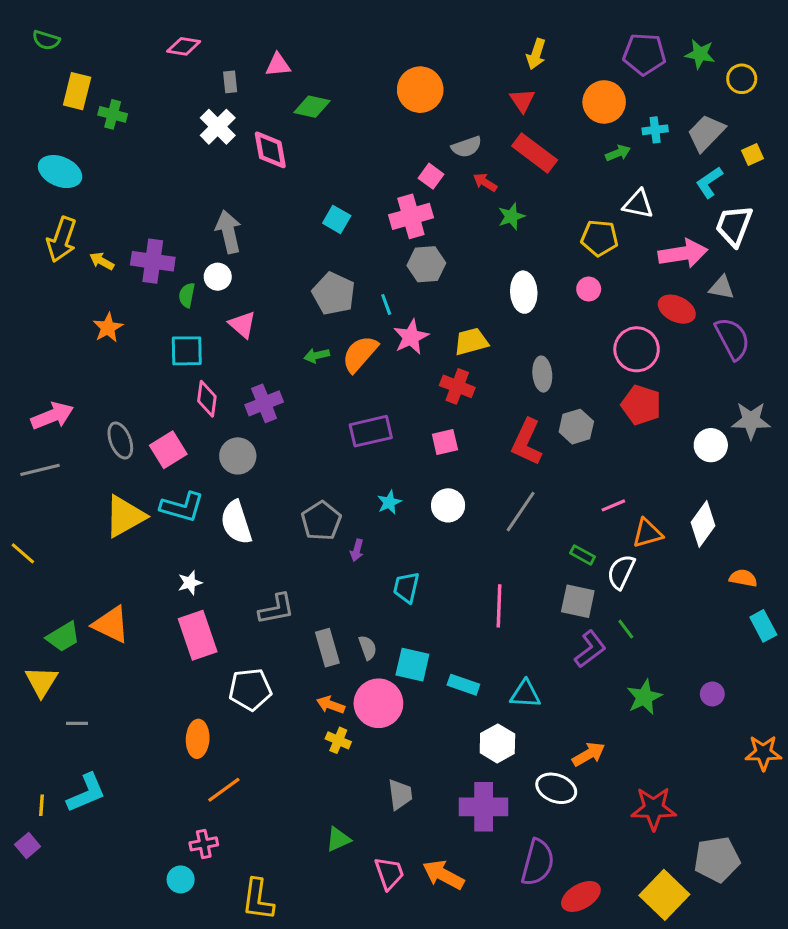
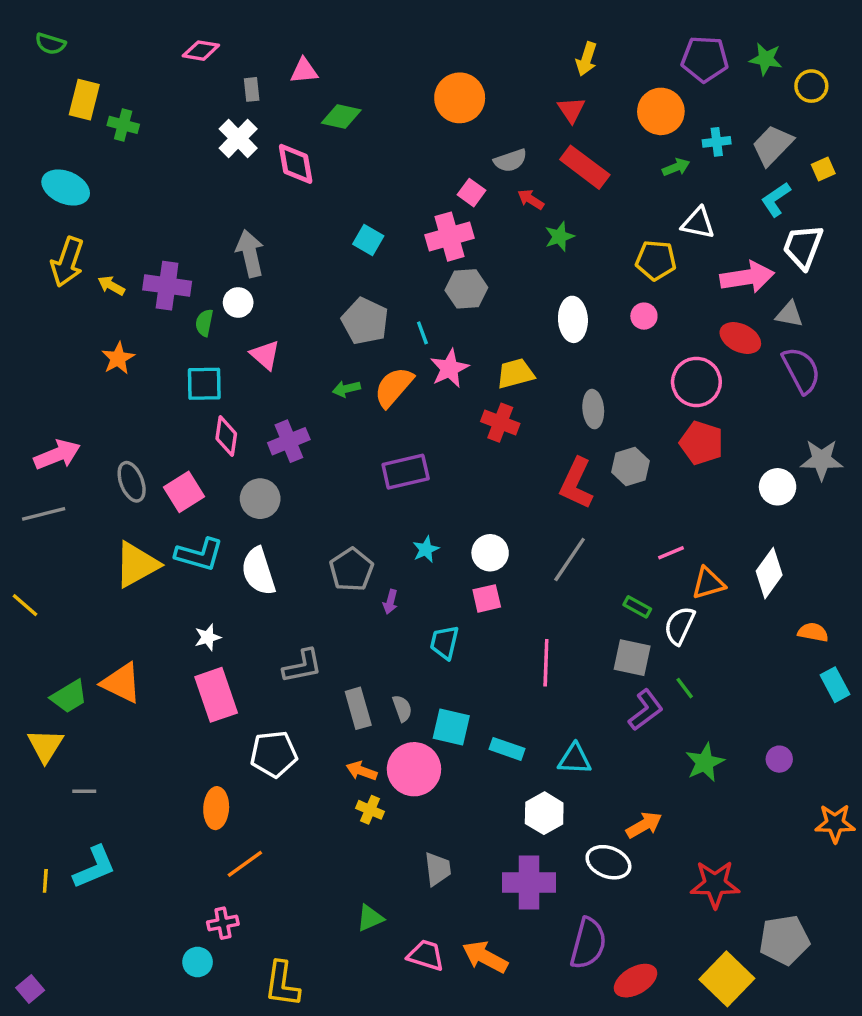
pink square: (445, 442) -> (487, 598), moved
purple square: (28, 845) -> (30, 989), moved
pink trapezoid: (389, 873) -> (426, 955), turned -54

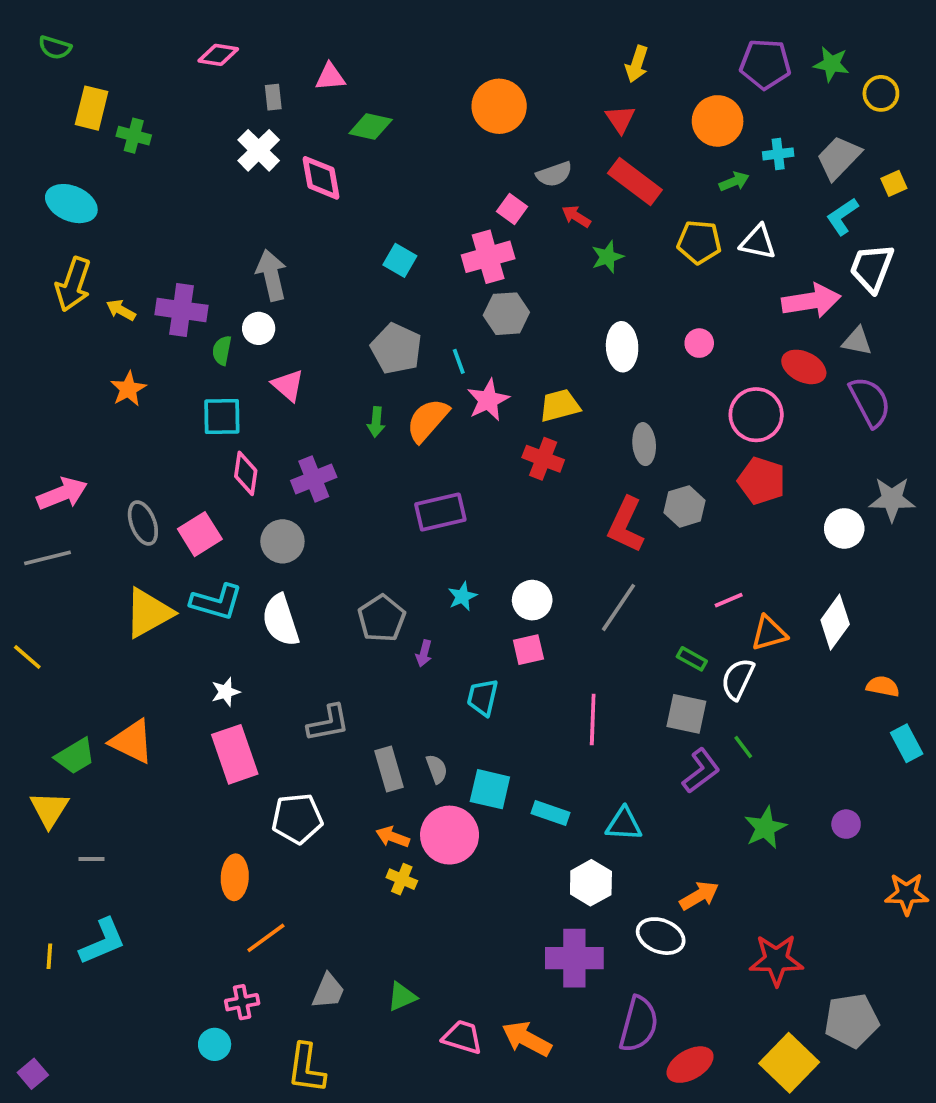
yellow pentagon: (656, 260) -> (699, 242), moved
green arrow: (346, 389) -> (376, 422), turned -72
gray trapezoid: (438, 869) -> (328, 991), moved, turned 30

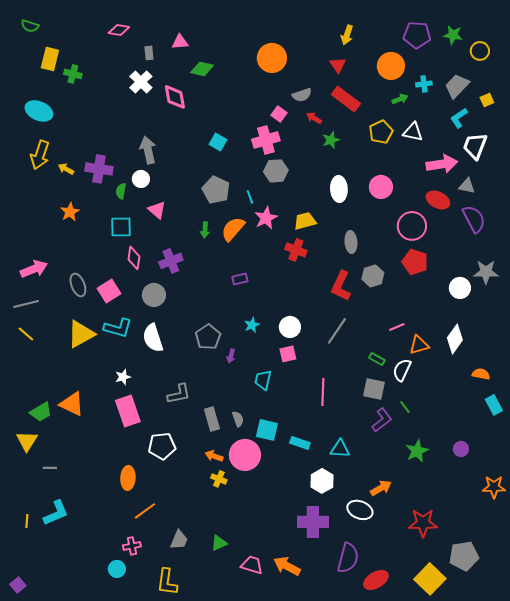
yellow pentagon: (699, 242) -> (381, 132), turned -30
pink circle: (699, 343) -> (381, 187), size x1.5
purple rectangle: (440, 512) -> (240, 279), size x0.6
yellow line: (27, 657) -> (26, 334), moved

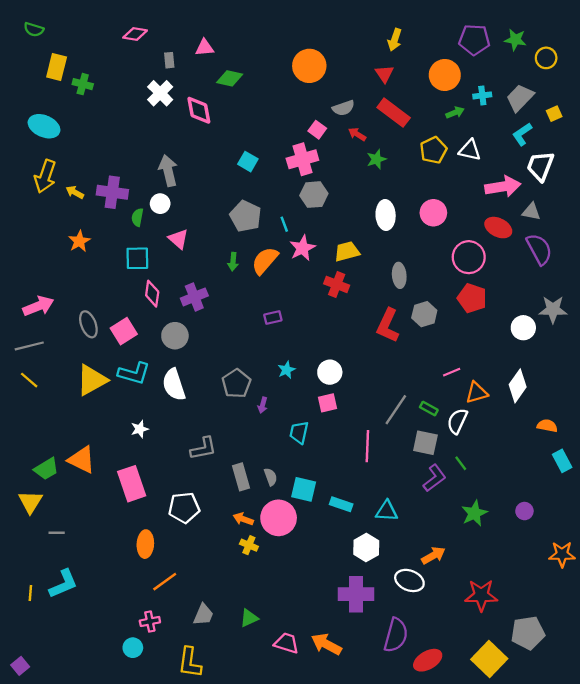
gray line: (337, 331) -> (396, 410), moved
pink rectangle: (128, 411) -> (132, 484), moved

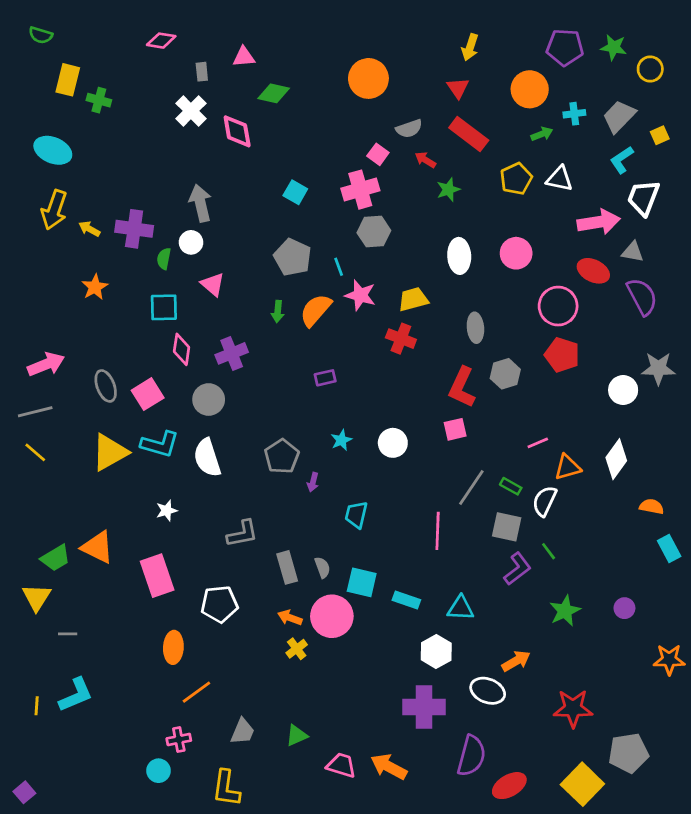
pink star: (302, 248) -> (360, 295), turned -30
pink square: (328, 403) -> (455, 429), moved
yellow cross: (249, 545) -> (297, 649), turned 30

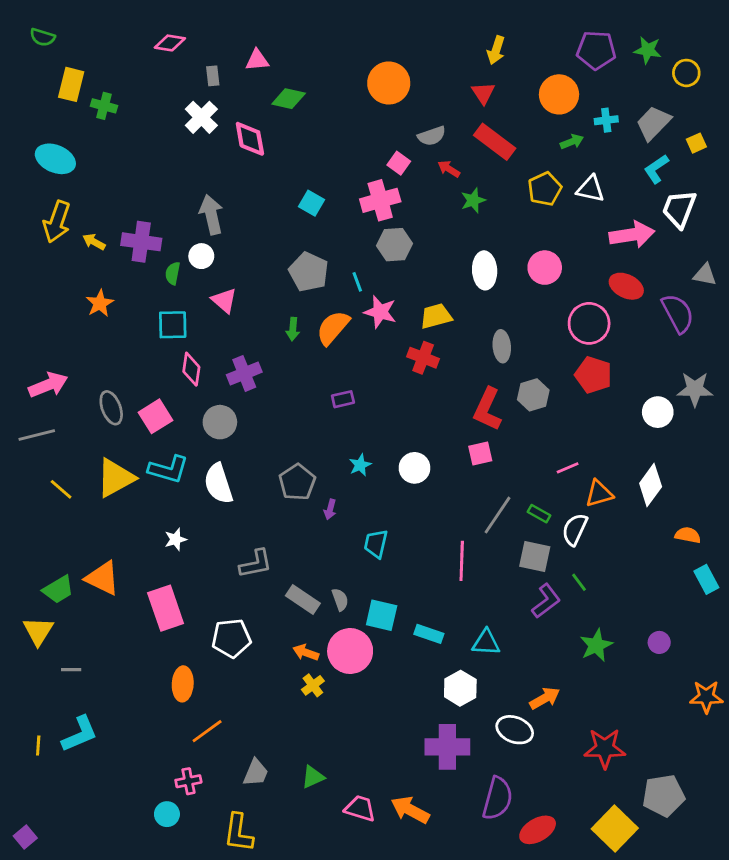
gray triangle: (633, 252) -> (705, 275), moved
yellow line: (35, 452) -> (61, 489), moved
gray rectangle: (287, 567) -> (303, 600), turned -40

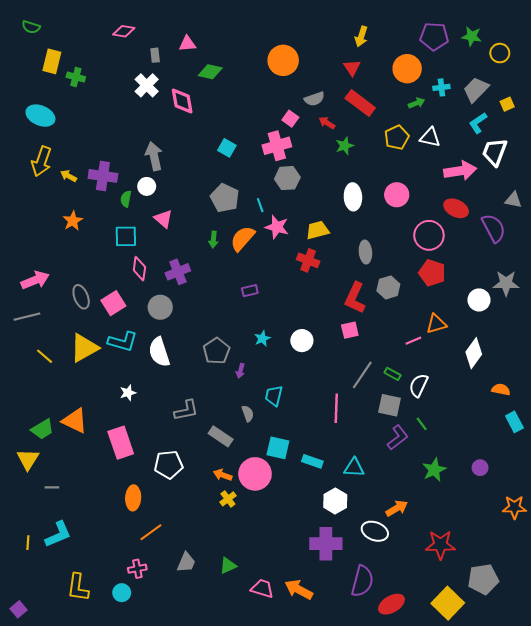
orange triangle: (599, 494) -> (436, 324), moved
gray semicircle: (340, 600) -> (248, 413), moved
yellow L-shape: (239, 833) -> (78, 587), moved

